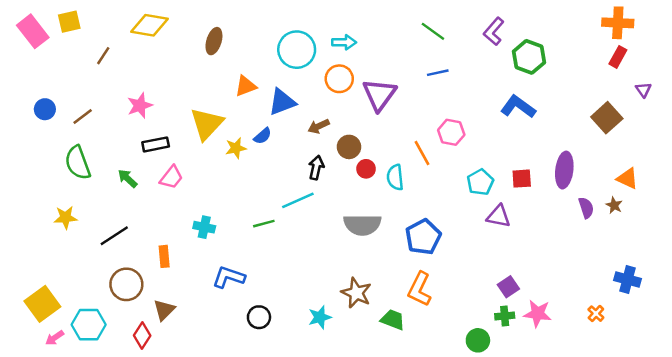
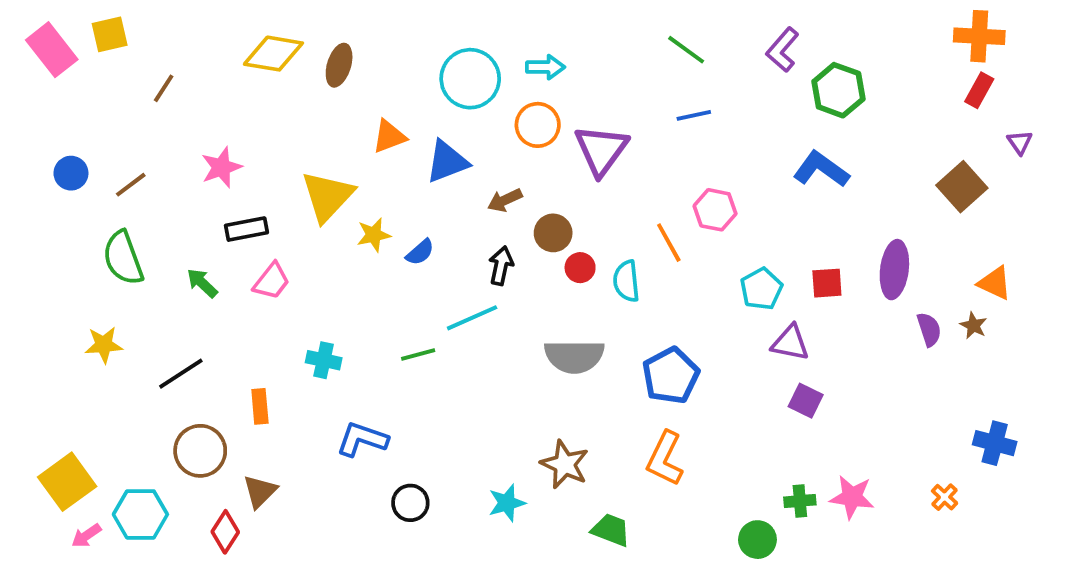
yellow diamond: (149, 25) -> (273, 54), moved
blue semicircle: (263, 136) -> (420, 252), moved
purple square: (508, 287) -> (806, 401), moved, turned -30
green trapezoid: (393, 320) -> (611, 530), moved

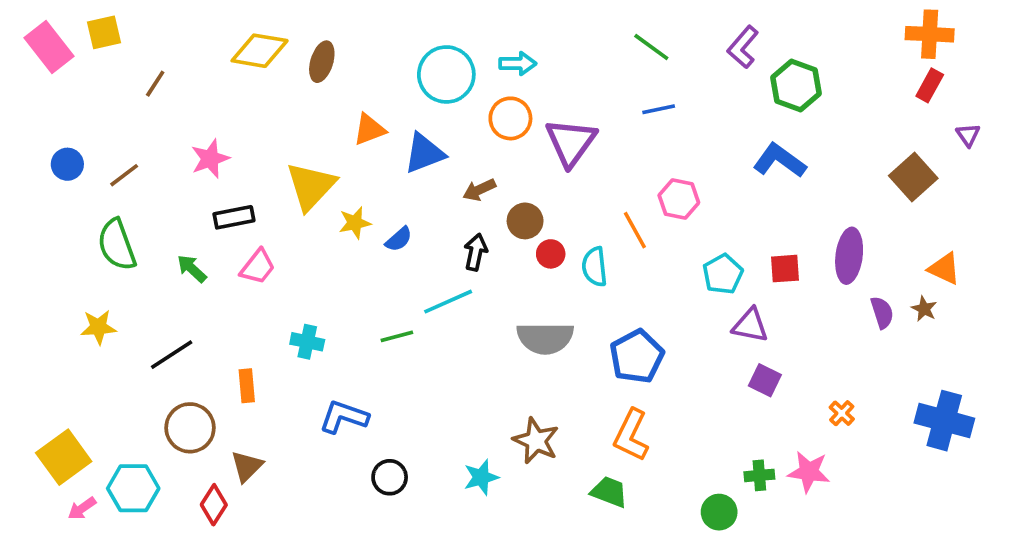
blue cross: (995, 443) -> (944, 421), size x1.4
orange cross: (945, 497) -> (842, 413), moved
green trapezoid: (611, 530) -> (609, 492), moved

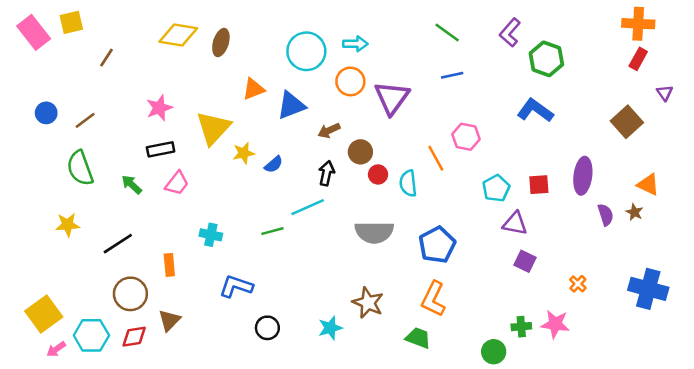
pink star: (210, 159) -> (159, 108), moved
red diamond: (214, 505) -> (134, 337), moved, turned 48

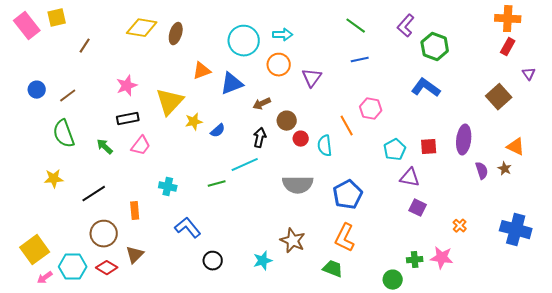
purple triangle: (392, 98) -> (312, 78), size x0.7
blue L-shape: (236, 286) -> (188, 228), turned 32
red diamond: (134, 337) -> (107, 268), turned 40

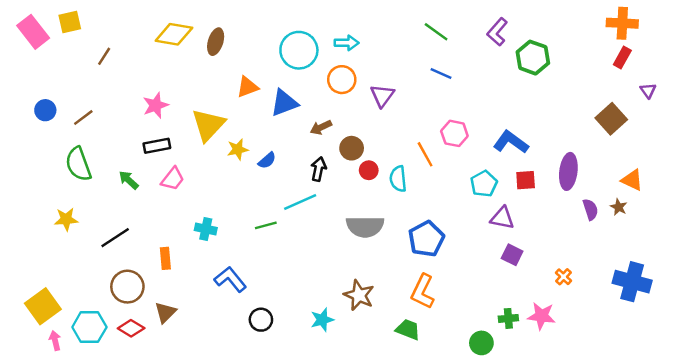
blue line: (360, 60) -> (441, 73), turned 36
blue L-shape: (426, 88) -> (511, 142), moved
pink arrow: (45, 278) -> (55, 341), turned 112

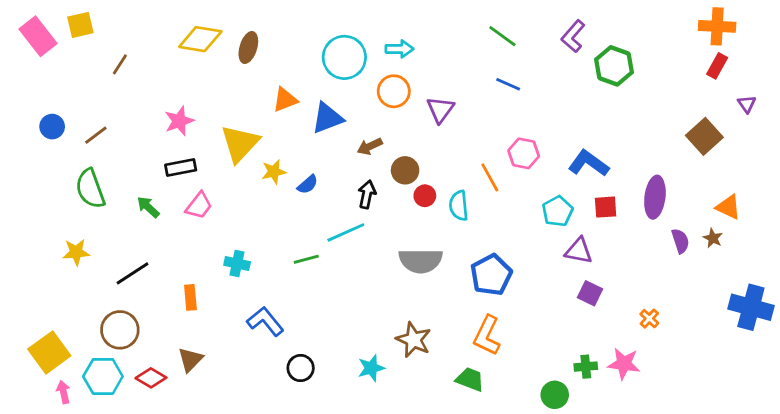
blue cross: (632, 282) -> (751, 307), moved
brown circle: (127, 287) -> (120, 330), moved

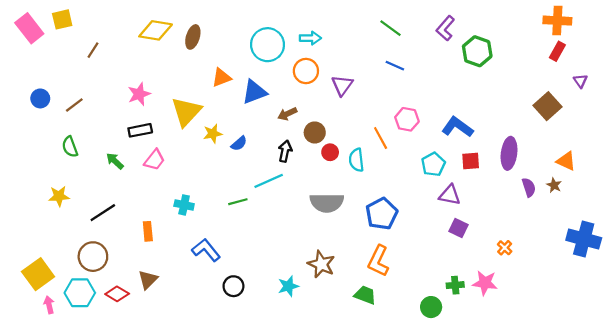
green semicircle: (90, 189) -> (70, 147), size x0.7

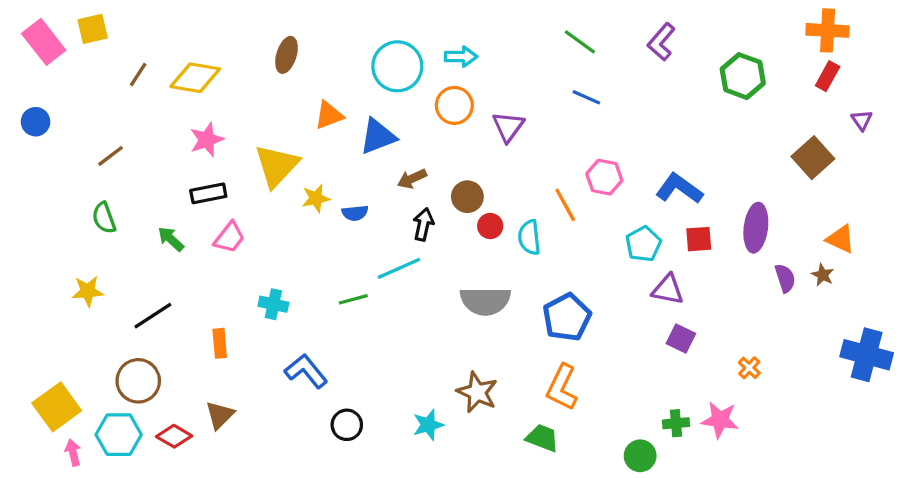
yellow diamond: (156, 30) -> (195, 78), moved
green hexagon: (477, 51) -> (743, 76), moved
blue circle: (40, 98) -> (36, 122), moved
brown arrow: (287, 114) -> (412, 179), moved
blue semicircle: (239, 143) -> (355, 213), turned 35

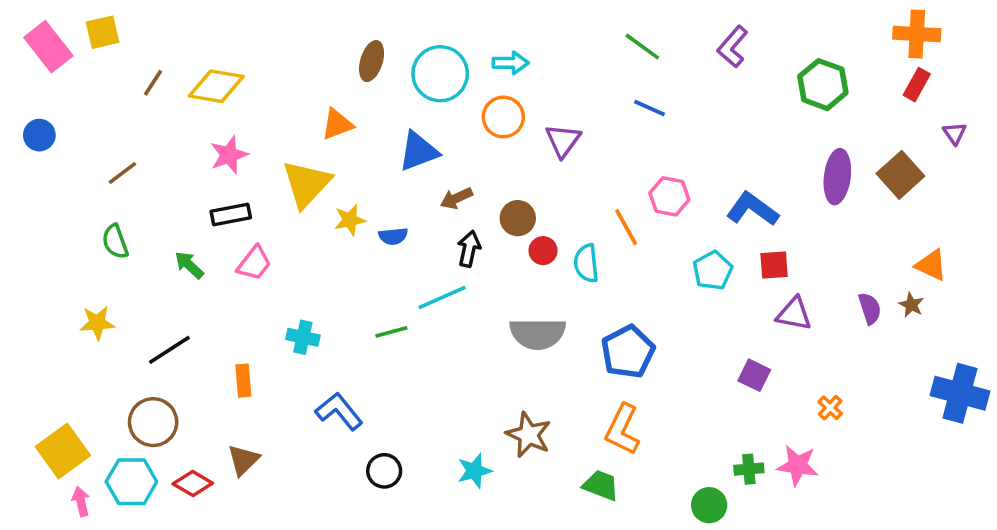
brown ellipse: (287, 55) -> (372, 61), moved
orange triangle: (329, 115) -> (337, 124), moved
purple ellipse: (756, 228) -> (837, 177), moved
purple triangle: (668, 290) -> (794, 314), moved

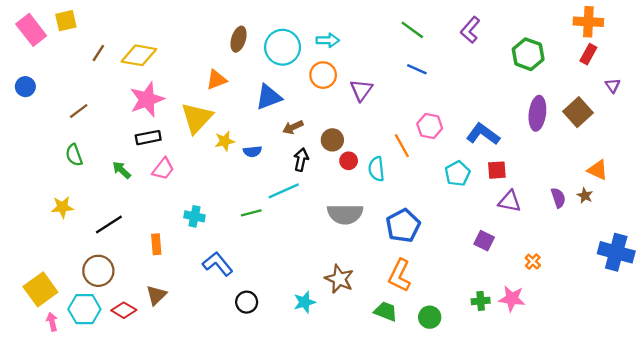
pink star: (229, 155) -> (147, 99), size x1.4
green circle: (709, 505) -> (430, 317), moved

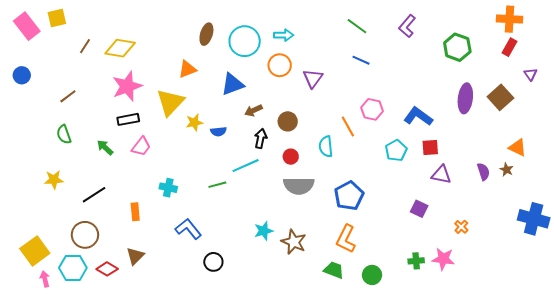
red circle: (349, 161) -> (291, 157), moved
cyan star: (305, 302) -> (264, 231), moved

